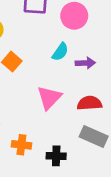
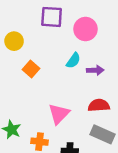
pink triangle: (49, 98) -> (59, 114), moved

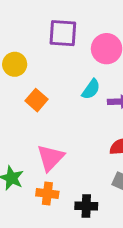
pink triangle: (59, 114) -> (50, 158), moved

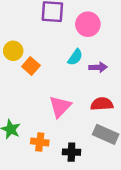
yellow circle: (15, 64) -> (13, 51), moved
pink triangle: (50, 158) -> (60, 107), moved

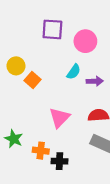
black cross: (71, 152) -> (60, 161), moved

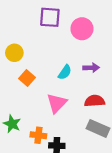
cyan semicircle: (74, 72) -> (65, 72), moved
orange square: (32, 80) -> (27, 78), moved

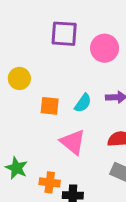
orange square: (27, 78) -> (50, 106), moved, turned -35
pink triangle: (57, 103) -> (73, 142), turned -35

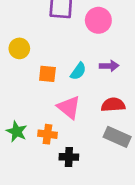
orange cross: (50, 182) -> (47, 134), moved

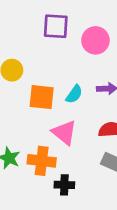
orange square: (47, 74) -> (42, 97), size x1.4
orange cross: (47, 134) -> (42, 161), size x1.4

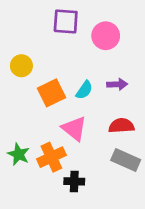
orange square: (42, 97) -> (51, 93), turned -32
orange cross: (42, 161) -> (51, 157), turned -32

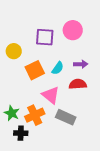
purple square: (66, 21) -> (45, 37), moved
red semicircle: (121, 126) -> (78, 84), moved
gray rectangle: (126, 160) -> (66, 117), moved
black cross: (74, 181) -> (21, 133), moved

